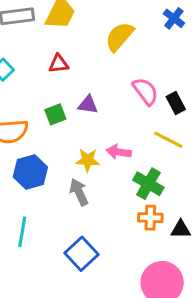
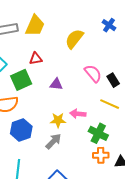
green square: (55, 114) -> (21, 80), moved, size x1.5
gray arrow: (79, 192) -> (53, 141), turned 72

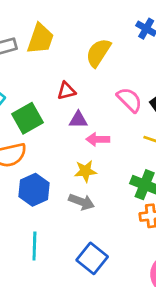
red triangle: (36, 59) -> (66, 91), moved
pink arrow: (78, 114) -> (98, 139), moved
gray arrow: (53, 141) -> (82, 202), turned 72

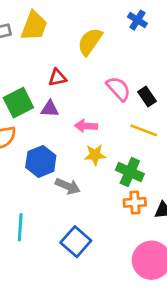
purple triangle: (78, 120) -> (50, 109), moved
yellow star: (85, 171) -> (95, 155), moved
blue hexagon: (34, 190) -> (41, 161), moved

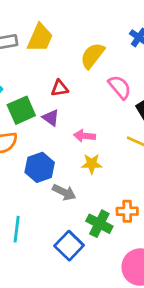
pink semicircle: (118, 89) -> (120, 87), moved
purple triangle: (50, 109) -> (51, 118), turned 30
green cross: (130, 172) -> (99, 224), moved

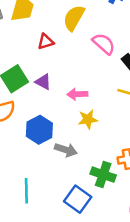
red triangle: (60, 88) -> (46, 42), moved

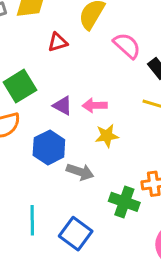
purple triangle: (43, 82) -> (63, 106), moved
blue square: (78, 199) -> (76, 234), moved

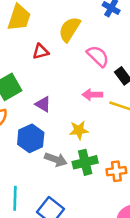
pink arrow: (95, 105) -> (92, 95), moved
green cross: (124, 202) -> (85, 162), moved, turned -35

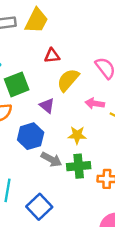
yellow semicircle: (70, 29) -> (68, 80), moved

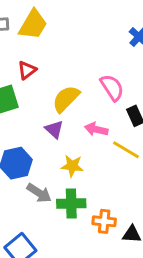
red triangle: (52, 56) -> (27, 70), moved, turned -35
purple triangle: (47, 106) -> (54, 129), moved

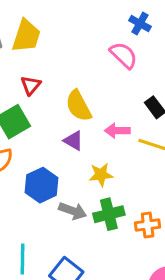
pink semicircle: (112, 88) -> (124, 55), moved
yellow semicircle: (66, 99) -> (78, 106), turned -60

